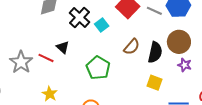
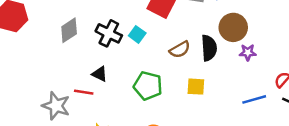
brown semicircle: (132, 47) -> (180, 49), turned 36
yellow square: (155, 83) -> (196, 87), moved

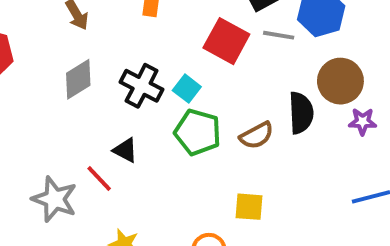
brown semicircle: (180, 49) -> (257, 135), moved
green pentagon: (148, 86) -> (198, 132), moved
yellow square: (196, 87) -> (249, 207), moved
red line: (84, 92) -> (99, 179), turned 36

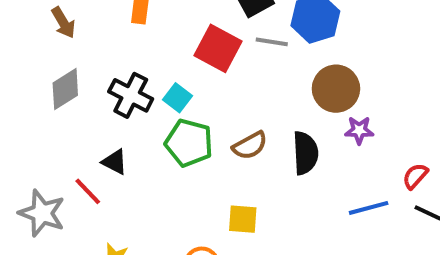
black semicircle: (301, 113) -> (305, 153), moved

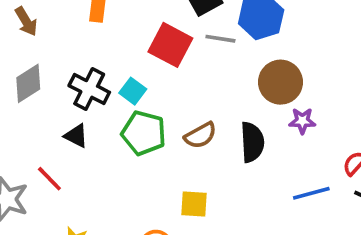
black triangle: (115, 162) -> (76, 136), moved

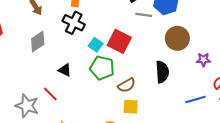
red square: (170, 45) -> (119, 41), moved
black cross: (89, 89) -> (74, 23), moved
purple star: (302, 121) -> (203, 60), moved
brown semicircle: (200, 135) -> (127, 85), moved

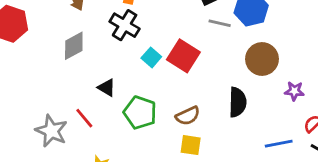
green pentagon: (102, 68) -> (140, 113), moved

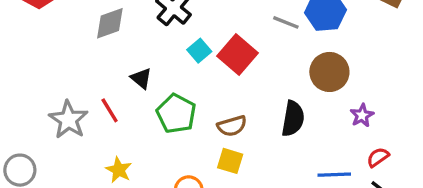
purple star: (294, 91) -> (362, 115), turned 30

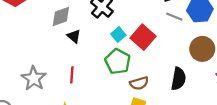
black triangle: (141, 78) -> (74, 36), moved
red line: (110, 110) -> (72, 75), moved, turned 35
green pentagon: (176, 114) -> (118, 61), moved

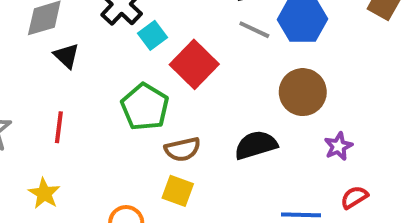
cyan square: (118, 35) -> (152, 35), moved
black semicircle: (179, 79) -> (256, 145), turned -120

